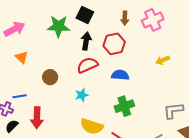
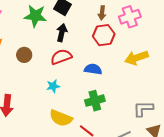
red hexagon: (114, 44) -> (104, 35), moved
yellow arrow: (163, 60) -> (137, 58), size x1.6
brown circle: (50, 77) -> (24, 55), moved

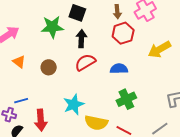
cyan star: (53, 86) -> (74, 104), moved, size x1.5

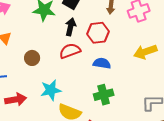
red hexagon: (123, 33) -> (98, 33), moved
brown circle: (49, 67) -> (32, 58), moved
red arrow: (41, 120) -> (16, 99), turned -105

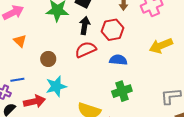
cyan star: (51, 90) -> (56, 86), moved

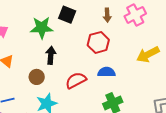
black arrow: (85, 25) -> (51, 55), moved
red semicircle: (86, 50) -> (76, 80), moved

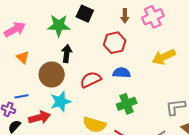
brown circle: (37, 77) -> (52, 75), size x1.6

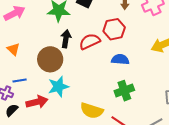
orange triangle: (23, 57) -> (13, 49), moved
red semicircle: (91, 80) -> (90, 41), moved

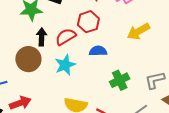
cyan star: (58, 87) -> (65, 65), moved
green cross: (124, 91) -> (120, 80), moved

